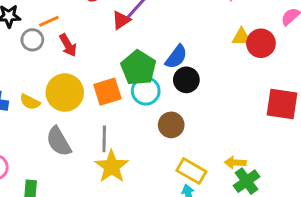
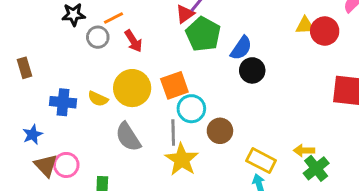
green pentagon: (139, 68) -> (203, 34), moved
cyan circle: (146, 91) -> (191, 109), moved
brown circle: (171, 125) -> (220, 131), moved

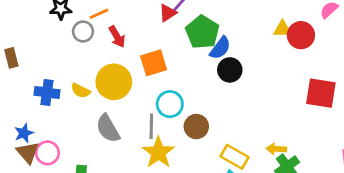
green pentagon: (203, 34) -> (202, 32), moved
orange square: (174, 85) -> (154, 63), moved
blue star: (32, 135) -> (24, 133), moved

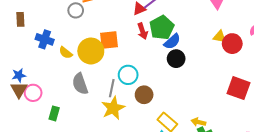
red arrow: (117, 37) -> (142, 31), moved
orange square: (154, 63) -> (109, 40), moved
blue cross: (47, 92) -> (45, 39), moved

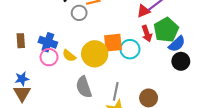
brown rectangle: (20, 19) -> (21, 41), moved
cyan circle: (128, 75) -> (130, 49), moved
pink circle: (33, 93) -> (49, 57), moved

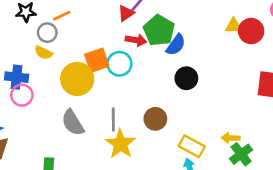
red arrow: (147, 34) -> (136, 40), turned -49
yellow semicircle: (69, 56) -> (44, 53), moved
black circle: (181, 61) -> (186, 78), moved

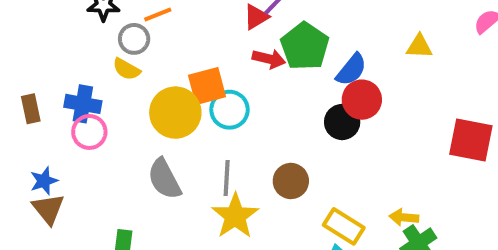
red circle: (251, 31) -> (362, 100), moved
blue semicircle: (176, 45) -> (351, 70), moved
cyan circle: (119, 64) -> (230, 110), moved

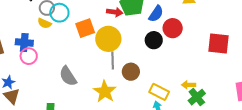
red circle: (362, 100) -> (173, 28), moved
cyan circle: (230, 110) -> (59, 13), moved
yellow circle: (175, 113) -> (108, 39), moved
gray line: (227, 178) -> (113, 61), moved

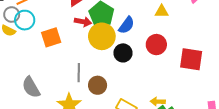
red circle: (173, 28) -> (156, 45), moved
yellow circle: (108, 39) -> (102, 36), moved

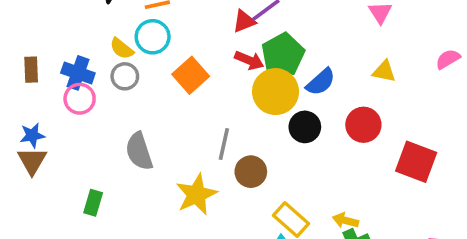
gray circle: (12, 14) -> (125, 76), moved
orange square: (51, 37) -> (191, 75), turned -36

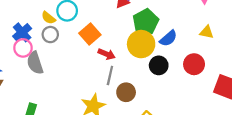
red arrow: (249, 60) -> (107, 54), moved
blue cross: (78, 73) -> (22, 32), turned 30
gray semicircle: (139, 151) -> (35, 63), moved

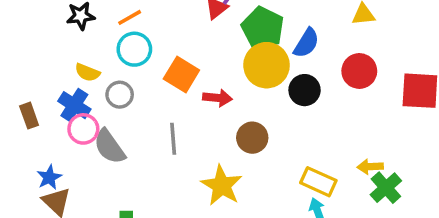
yellow semicircle: (48, 18) -> (87, 72), moved
gray line: (110, 76) -> (173, 139), moved
brown circle: (126, 92) -> (252, 138), moved

